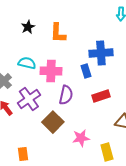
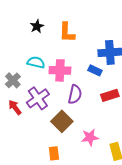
blue rectangle: (86, 71) -> (95, 70), turned -48
orange rectangle: (23, 154) -> (54, 153), moved

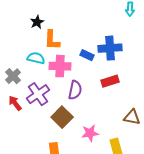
orange L-shape: (67, 32) -> (52, 40), moved
blue rectangle: (95, 70) -> (87, 55), moved
red rectangle: (110, 95) -> (110, 81), moved

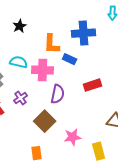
orange L-shape: (52, 40) -> (52, 44), moved
blue cross: (110, 48) -> (84, 33), moved
purple cross: (38, 94) -> (21, 98), size x0.6

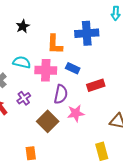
blue rectangle: (70, 59) -> (73, 68), moved
pink star: (73, 137) -> (76, 113), moved
orange rectangle: (37, 153) -> (31, 153), moved

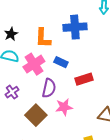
black star: (23, 26) -> (11, 34), moved
pink cross: (46, 70) -> (34, 64), turned -35

